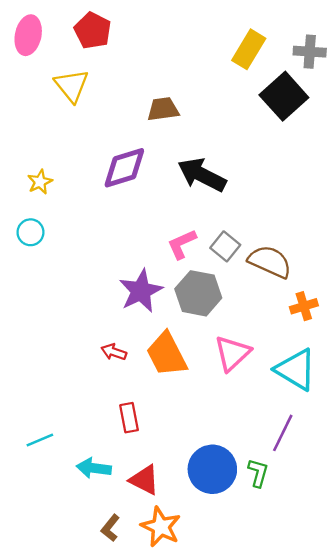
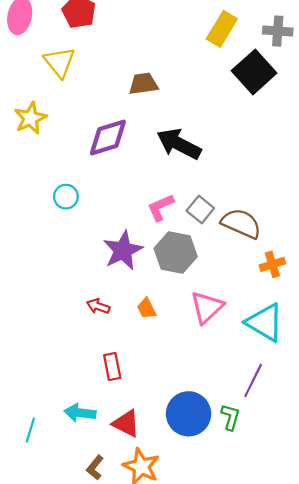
yellow star: (40, 182) -> (30, 118), moved, size x1.4
cyan circle: (31, 232) -> (66, 197), moved
orange trapezoid: (167, 354) -> (147, 308), size x0.5
cyan line: (40, 440) -> (30, 430), moved, turned -50

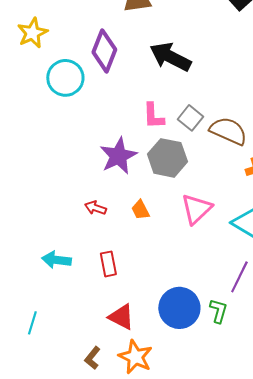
purple diamond: (108, 137) -> (104, 51), turned -51
cyan circle: (66, 197) -> (65, 78), moved, size x1.6
pink L-shape: (161, 207) -> (153, 116), turned -68
cyan arrow: (80, 413) -> (56, 260), moved

